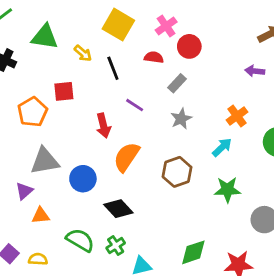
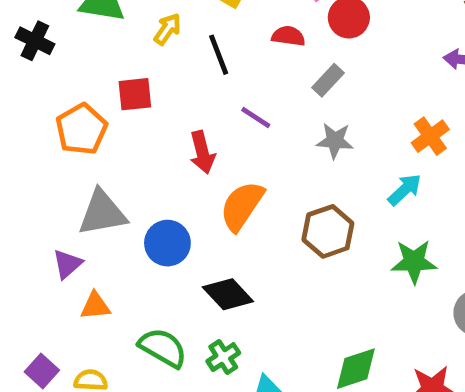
yellow arrow: (83, 53) -> (167, 29), turned -96
gray star: (181, 119) -> (335, 141), turned 30

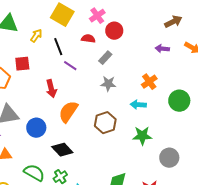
purple line: (256, 117) -> (70, 66), moved
cyan arrow: (405, 190) -> (138, 105), turned -133

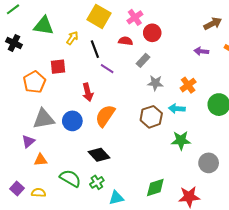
gray star: (108, 84) -> (155, 83), moved
brown hexagon: (105, 123) -> (151, 117), moved
blue circle: (36, 128) -> (72, 121), moved

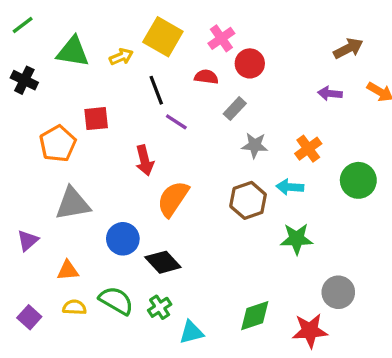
yellow arrow: (72, 38) -> (121, 57), moved, turned 32
blue circle: (72, 121) -> (123, 239), moved
purple triangle: (28, 141) -> (28, 240), moved
gray circle: (209, 163) -> (338, 292), moved
yellow semicircle: (39, 193) -> (74, 307), moved

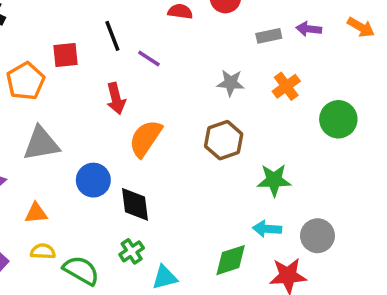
black line: (156, 90) -> (112, 36), moved
gray rectangle: (235, 109) -> (269, 36), moved, turned 35
cyan arrow: (290, 187) -> (267, 229), moved
black diamond: (163, 262) -> (135, 204), turned 36
green semicircle: (116, 301) -> (81, 270), moved

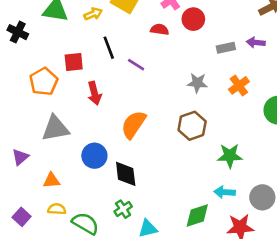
red arrow: (116, 98) -> (94, 93), moved

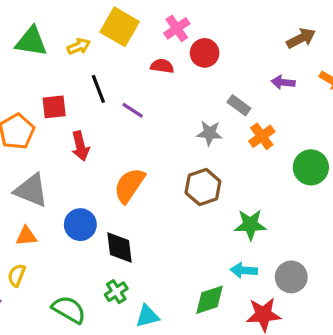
gray rectangle: (226, 48) -> (239, 105), moved, turned 48
gray triangle: (55, 128) -> (31, 190), turned 32
orange triangle: (52, 180) -> (26, 236), moved
yellow semicircle: (57, 209) -> (17, 275), moved, turned -72

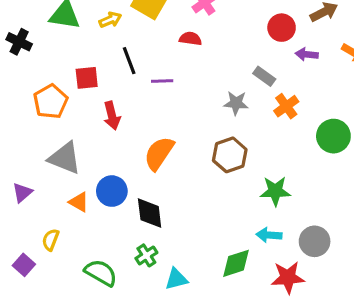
red circle: (205, 53) -> (282, 28), moved
purple line: (133, 110) -> (162, 81), turned -35
orange triangle: (26, 236) -> (79, 202), moved, turned 35

